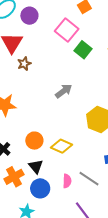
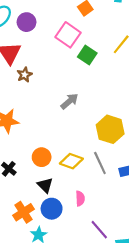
orange cross: (14, 177) -> (23, 212), moved
gray line: (89, 179) -> (100, 163), moved, turned 35

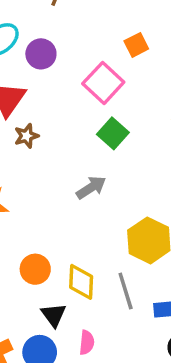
green square: (87, 55) -> (113, 133), moved
yellow diamond: (71, 161) -> (81, 282), turned 65
black triangle: (45, 185) -> (54, 315), moved

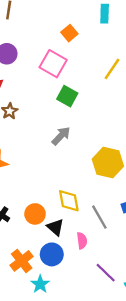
orange circle: (35, 269) -> (35, 214), moved
gray line: (126, 291) -> (99, 217), moved

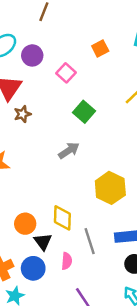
pink square: (53, 64) -> (66, 73), moved, size x0.7

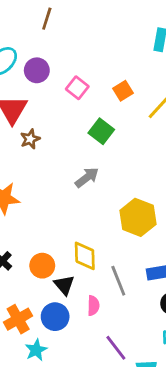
orange square: (100, 48) -> (123, 91), moved

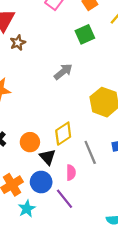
green square: (101, 131) -> (85, 34), moved, turned 30
yellow diamond: (85, 256) -> (63, 134), turned 60
purple line: (116, 348) -> (65, 199), moved

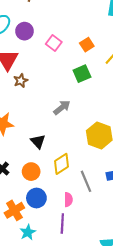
black triangle: (48, 157) -> (38, 141), moved
blue circle: (41, 182) -> (36, 198), moved
purple line: (65, 199) -> (62, 223), turned 42

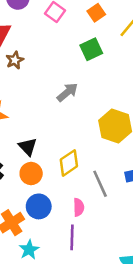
black triangle: (38, 141) -> (28, 147), moved

